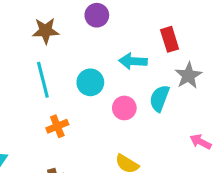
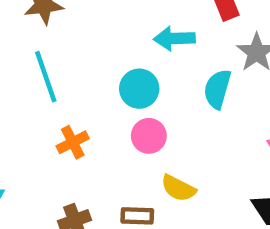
cyan circle: (90, 82) -> (139, 89), moved
pink circle: (124, 108) -> (149, 136), moved

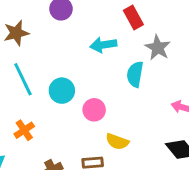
cyan circle: (139, 89) -> (62, 91), moved
orange cross: (73, 142) -> (24, 130), moved

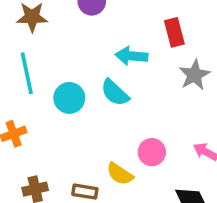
cyan semicircle: (135, 74) -> (115, 93), moved, turned -70
pink circle: (94, 110) -> (152, 152), moved

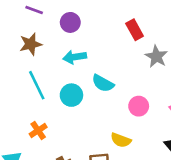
cyan arrow: (131, 56) -> (75, 57), moved
pink circle: (152, 152) -> (139, 106), moved

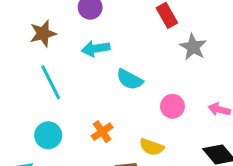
cyan circle: (71, 95) -> (48, 135), moved
orange cross: (38, 131) -> (102, 132), moved

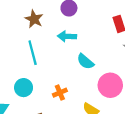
brown star: (43, 33) -> (34, 19), turned 30
pink circle: (172, 106) -> (110, 85), size x1.5

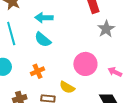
cyan semicircle: (85, 61) -> (43, 40), moved

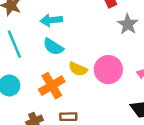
orange cross: (38, 71) -> (52, 86), size x1.5
yellow semicircle: (67, 87) -> (78, 69), moved

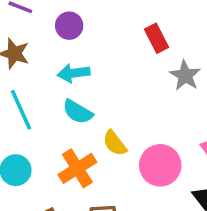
yellow semicircle: (78, 69) -> (115, 143), turned 30
pink circle: (108, 70) -> (160, 165), moved

